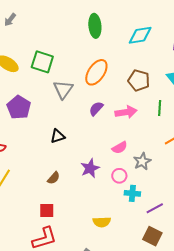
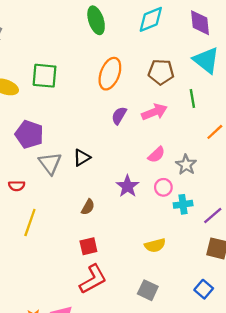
gray triangle: (63, 90) -> (50, 163), moved

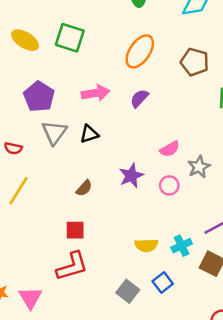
pink arrow: (154, 112) -> (96, 93), moved
cyan cross: (183, 204) -> (182, 246), moved, turned -30
blue square: (204, 289) -> (163, 283), moved

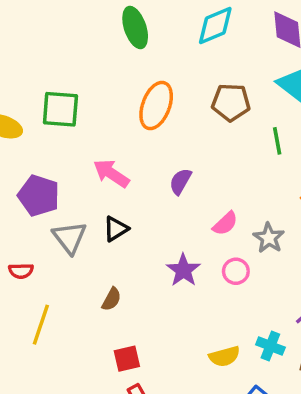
pink arrow: (96, 93) -> (111, 173), turned -124
purple semicircle: (139, 98) -> (180, 181), moved
brown semicircle: (84, 188) -> (111, 299), moved
cyan cross: (182, 246) -> (270, 346), turned -30

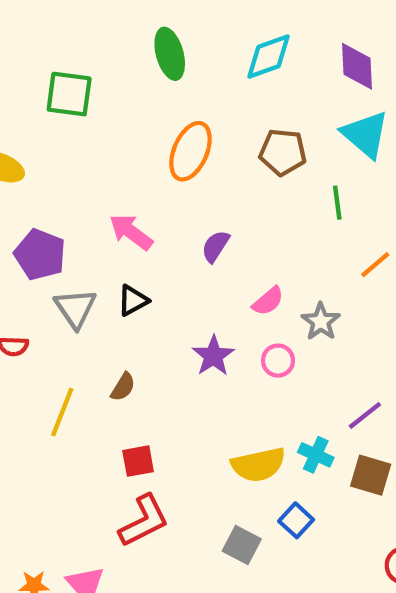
green square: (60, 109) -> (69, 94), moved
yellow line: (41, 325) -> (62, 412), moved
yellow semicircle: (224, 356) -> (258, 465), size x1.4

